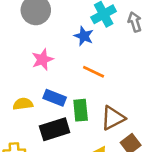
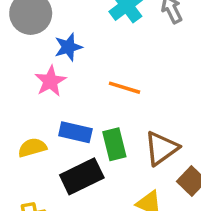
blue star: (84, 36) -> (68, 47), moved, turned -30

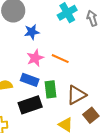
pink star: (50, 81) -> (35, 58), moved

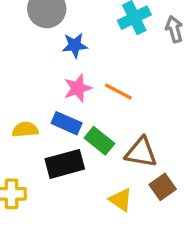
green rectangle: (50, 89) -> (99, 141), turned -48
brown triangle: (76, 95) -> (141, 152), turned 35

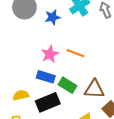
blue star: (75, 45) -> (53, 17), moved
yellow semicircle: (25, 130) -> (21, 95), moved

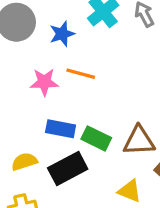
orange line: (75, 53) -> (81, 74), moved
pink star: (50, 54) -> (44, 82), moved, turned 30

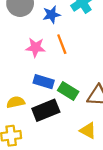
orange line: (81, 74) -> (62, 44), turned 48

